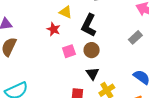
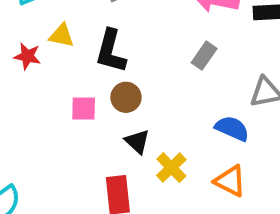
red star: (54, 29) -> (27, 56), moved
pink square: (69, 51) -> (84, 109), turned 32

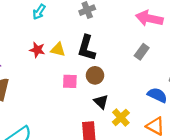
yellow triangle: (62, 36) -> (58, 49), moved

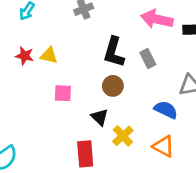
black L-shape: (87, 48) -> (114, 52), moved
gray rectangle: (142, 52) -> (148, 59), turned -63
brown circle: (95, 75) -> (113, 86), moved

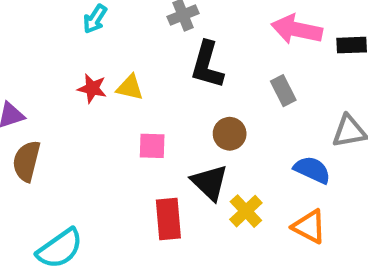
black L-shape: (114, 52) -> (207, 65), moved
black triangle: (100, 117) -> (210, 182), size x1.4
red rectangle: (85, 154) -> (168, 219), moved

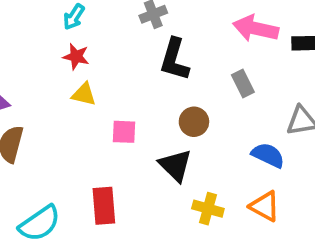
red star: (92, 88) -> (76, 57), moved
yellow triangle: (130, 88) -> (84, 94), moved
yellow cross: (246, 211) -> (208, 209), moved, turned -32
red rectangle: (168, 219) -> (104, 206), moved

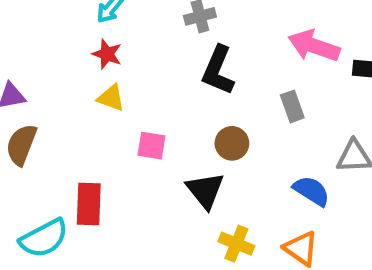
red rectangle: (104, 206) -> (89, 204), moved

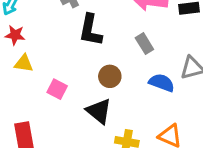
pink square: (151, 146) -> (57, 89), turned 30
blue semicircle: (311, 191) -> (162, 83), moved

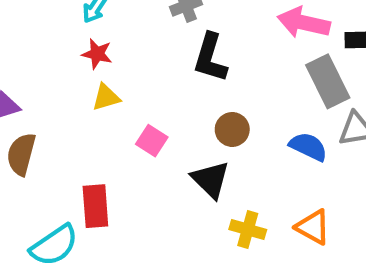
gray rectangle: (144, 44) -> (328, 81), moved, size x1.6
yellow triangle: (24, 63) -> (106, 97), turned -30

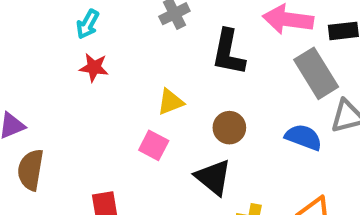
black L-shape: (210, 58) -> (228, 52), moved
yellow triangle: (106, 97) -> (170, 102), moved

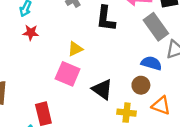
brown circle: (229, 128) -> (141, 85), moved
pink square: (154, 145) -> (68, 74), size x1.5

